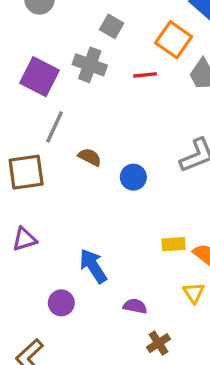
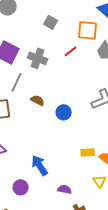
orange square: (174, 40) -> (88, 30), turned -30
gray cross: (90, 65) -> (38, 58), moved
red line: (145, 75) -> (71, 51), turned -32

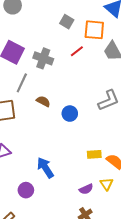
gray square: (51, 22) -> (67, 22), moved
purple semicircle: (65, 189) -> (86, 189), moved, turned 144

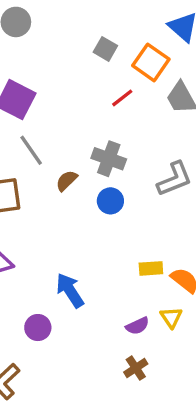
orange square: (94, 30) -> (151, 62), turned 30
gray cross: (43, 58) -> (109, 159), moved
gray line: (22, 83) -> (31, 150), turned -60
brown semicircle: (43, 101) -> (67, 181), turned -72

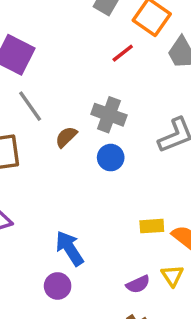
purple circle: (38, 328) -> (58, 286), moved

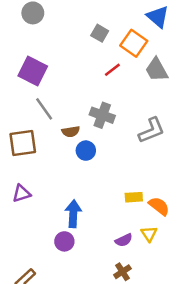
brown semicircle: (66, 137) -> (71, 132), turned -144
blue circle: (111, 158) -> (86, 151), moved
blue arrow: (70, 248) -> (73, 214), turned 36

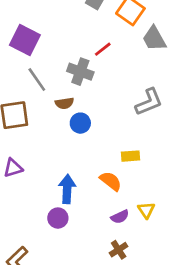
red line: (112, 70) -> (103, 49), moved
gray cross: (102, 115) -> (80, 72), moved
yellow rectangle: (134, 197) -> (130, 156), moved
orange semicircle: (159, 206) -> (111, 181), moved

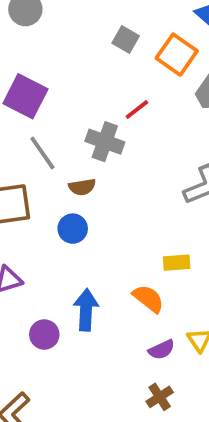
blue circle: (80, 123) -> (73, 229), moved
purple circle: (58, 218) -> (44, 334), moved

